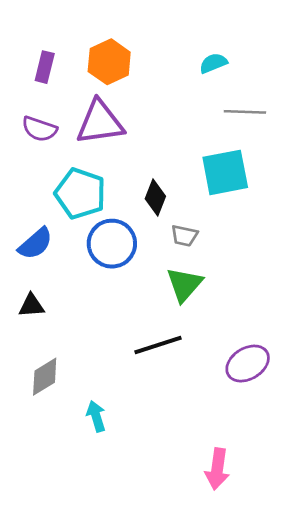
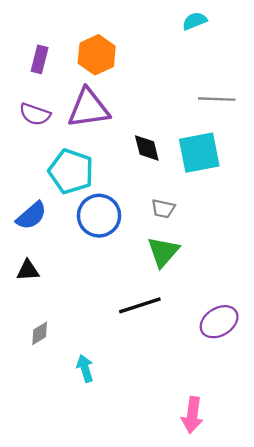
cyan semicircle: (213, 63) -> (195, 21), moved
black diamond: (155, 197) -> (147, 148), moved, turned -36
gray diamond: (45, 377) -> (40, 333), size x0.7

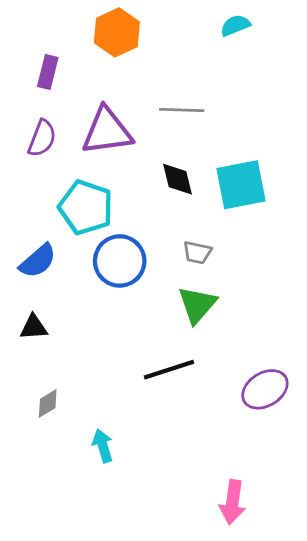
orange hexagon: (97, 55) -> (117, 32), moved
gray line: (217, 99) -> (182, 110), moved
purple semicircle: (35, 114) -> (42, 138), turned -88

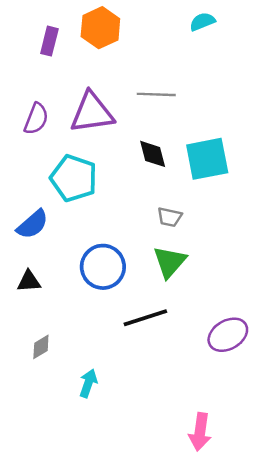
purple rectangle: (48, 72) -> (49, 41), moved
blue circle: (120, 261) -> (103, 267), moved
cyan arrow: (103, 446) -> (88, 383), turned 36

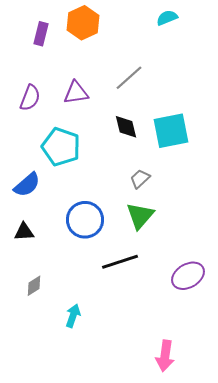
gray line: (156, 94) -> (129, 78), turned -44
purple triangle: (92, 113) -> (76, 93), size x0.7
gray trapezoid: (170, 217) -> (140, 179), turned 125

